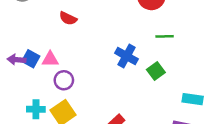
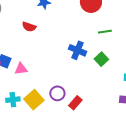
pink triangle: (50, 59) -> (21, 69), moved
purple circle: (64, 80) -> (57, 93), moved

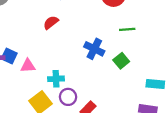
red semicircle: (29, 27) -> (51, 22), moved, turned 120
cyan cross: (13, 100) -> (56, 79), moved

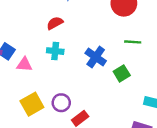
cyan cross: (56, 79) -> (55, 51), moved

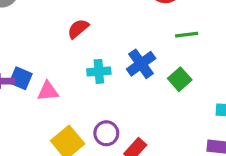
cyan cross: (55, 51) -> (99, 71), moved
blue cross: (96, 57) -> (141, 64), turned 30

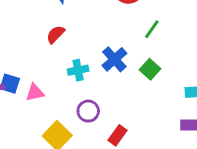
green line: (187, 35) -> (152, 29), turned -42
purple circle: (106, 133) -> (88, 111), moved

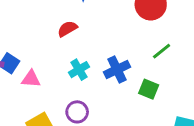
green square: (150, 69) -> (149, 89), turned -36
cyan cross: (78, 70) -> (79, 70), turned -36

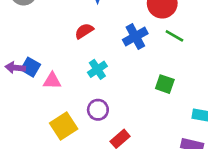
green line: (162, 51) -> (174, 36), moved, turned 72
blue cross: (117, 69) -> (135, 37), moved

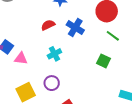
blue cross: (135, 37) -> (75, 28), moved, turned -36
green square: (165, 84) -> (104, 61), moved

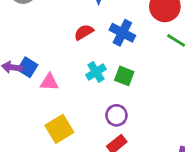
green square: (104, 61) -> (124, 76), moved
purple circle: (52, 83) -> (116, 115), moved

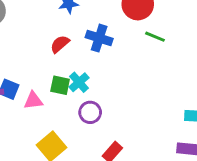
green square: (124, 76) -> (60, 85), moved
purple circle: (116, 115) -> (90, 112), moved

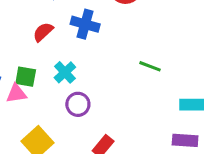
green line: (155, 37) -> (150, 66), moved
green square: (60, 85) -> (26, 77), moved

